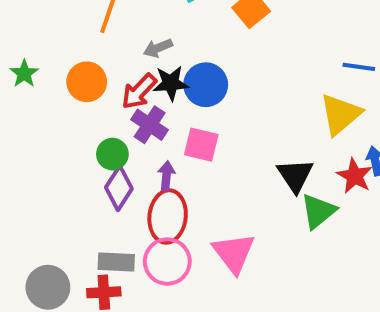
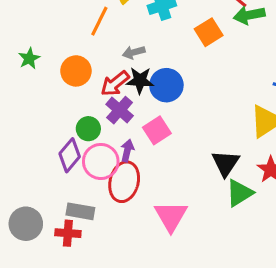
pink square: (201, 145) -> (157, 130), turned 36
purple diamond: (119, 188) -> (70, 155), moved
pink circle: (167, 262) -> (101, 161), moved

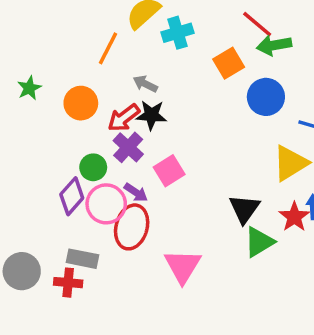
gray arrow: (134, 52) -> (145, 84), turned 40
blue circle: (166, 85) -> (266, 97), moved
purple arrow: (127, 151) -> (136, 192), turned 110

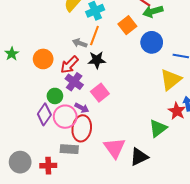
orange line: (108, 48) -> (94, 36), moved
black star: (151, 115) -> (97, 60), moved
black triangle: (244, 209) -> (139, 157), moved, turned 36
gray rectangle: (82, 259) -> (69, 149), moved

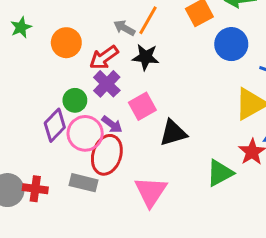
black triangle: (139, 157) -> (173, 133), moved
red cross: (48, 166) -> (35, 189), moved

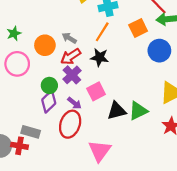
gray arrow: (124, 28) -> (69, 38), moved
purple diamond: (55, 125) -> (49, 102), moved
pink circle: (85, 133) -> (17, 64), moved
green triangle: (220, 173) -> (138, 111), moved
gray rectangle: (83, 183) -> (31, 132), moved

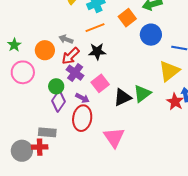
orange line: (102, 32) -> (95, 28), turned 48

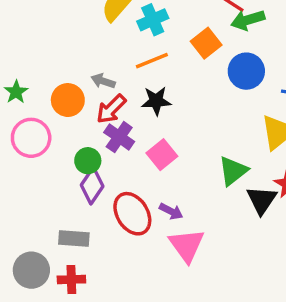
black triangle: (122, 97) -> (262, 200), moved, turned -30
purple arrow: (82, 98) -> (171, 211), moved
red ellipse: (82, 118) -> (132, 214), turned -40
red cross: (40, 147) -> (71, 279), moved

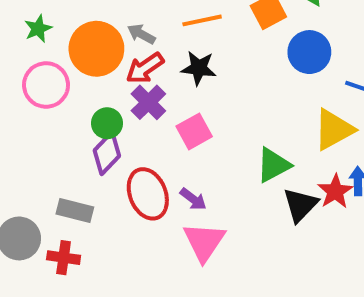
orange circle: (68, 100) -> (96, 49), size x1.4

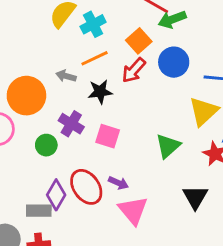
gray arrow: (141, 34) -> (66, 76), moved
red arrow: (145, 68) -> (134, 70), moved
pink square: (194, 131) -> (108, 136), turned -30
purple diamond: (107, 153) -> (56, 195), moved
black triangle: (300, 205) -> (195, 197), moved

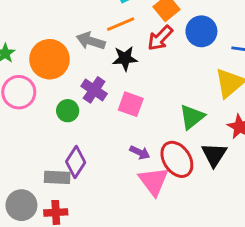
gray arrow: (66, 76) -> (91, 41), size x1.4
red ellipse: (86, 187) -> (177, 159), moved
black triangle: (195, 197) -> (214, 155), moved

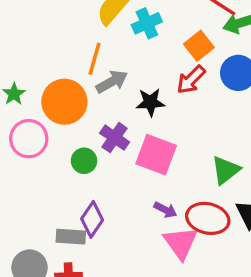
orange line: (121, 24) -> (94, 59), moved, turned -52
gray arrow: (91, 41) -> (112, 82), turned 132
pink square: (131, 104) -> (156, 155), size x1.4
red ellipse: (177, 159) -> (208, 218), turned -45

